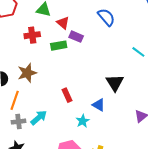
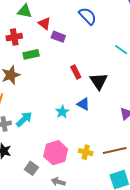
green rectangle: (59, 46) -> (31, 54), moved
red rectangle: (67, 95) -> (76, 72), moved
cyan star: (83, 121) -> (62, 112), moved

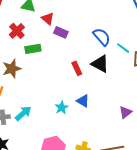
blue semicircle: (88, 16) -> (102, 37), moved
red cross: (14, 37) -> (17, 31), turned -35
black triangle: (99, 81) -> (100, 64), moved, turned -30

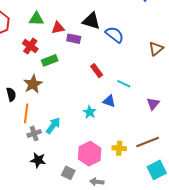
red triangle: (48, 19) -> (58, 28), turned -40
cyan line: (123, 48) -> (124, 84), moved
black triangle: (100, 64) -> (91, 21), moved

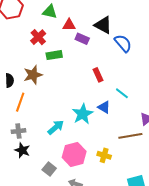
cyan star: (90, 112) -> (83, 114), size x1.5
cyan arrow: (53, 126) -> (56, 127), moved
gray cross: (34, 133) -> (18, 131), moved
brown line: (148, 142) -> (130, 136), moved

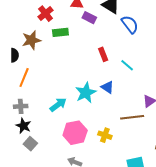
brown star: (33, 75) -> (31, 40), moved
cyan line: (122, 93) -> (127, 65), moved
gray square: (49, 169) -> (30, 144), moved

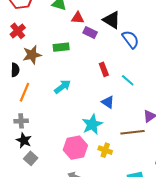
red cross: (46, 14) -> (18, 31), moved
cyan star: (86, 93) -> (92, 124), moved
cyan arrow: (58, 105) -> (62, 87), moved

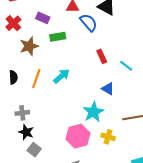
purple rectangle: (90, 32) -> (43, 18), moved
blue semicircle: (131, 39) -> (89, 23), moved
black semicircle: (15, 70) -> (13, 77), moved
orange line: (25, 92) -> (36, 79), moved

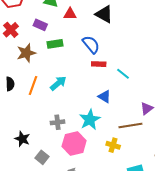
blue semicircle: (89, 23) -> (91, 44), moved
red rectangle: (102, 56) -> (99, 64), turned -64
gray cross: (22, 113) -> (57, 122), moved
yellow cross: (108, 137) -> (113, 145), moved
gray square: (34, 150) -> (42, 157), moved

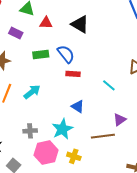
green rectangle: (55, 44) -> (41, 55), moved
cyan line: (123, 74) -> (109, 85), moved
yellow cross: (113, 145) -> (74, 156), moved

